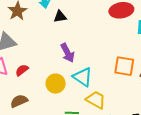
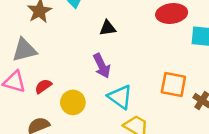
black triangle: (60, 17) -> (108, 28), moved
yellow circle: (56, 84) -> (73, 102), moved

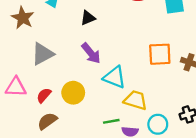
gray triangle: (24, 50) -> (43, 54), moved
red semicircle: (43, 86) -> (44, 95), moved

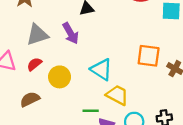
purple arrow: (91, 53) -> (71, 33), moved
red semicircle: (44, 95) -> (34, 64), moved

